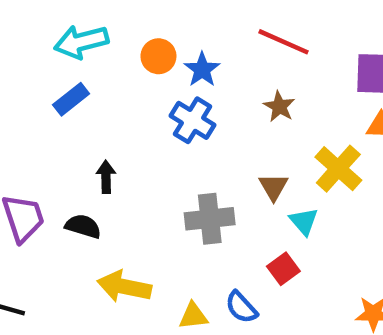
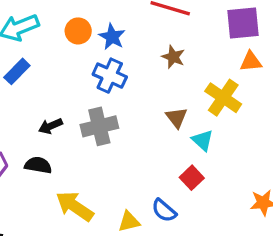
black arrow: (106, 177) -> (50, 126), turned -105
gray cross: (210, 219) -> (99, 126), moved
yellow arrow: (124, 287) -> (75, 206), turned 30

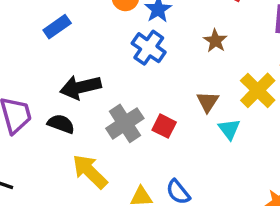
black arrow: (50, 126) -> (80, 87), size x1.6
gray cross: (99, 126) -> (125, 123), moved, turned -30
red square: (192, 178) -> (164, 126), moved, turned -30

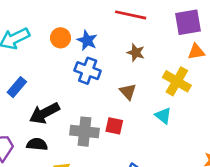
blue rectangle: (57, 27) -> (17, 87), moved
brown triangle: (208, 102) -> (128, 92), moved
gray cross: (125, 123) -> (84, 132), turned -36

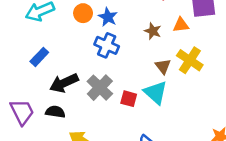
orange triangle: (196, 52) -> (181, 25), moved
brown triangle: (128, 92) -> (163, 66), moved
cyan triangle: (163, 116) -> (156, 93), moved, size x1.5
gray cross: (84, 132) -> (100, 88), moved, turned 35

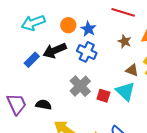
brown triangle: (163, 66) -> (132, 70), turned -32
black arrow: (64, 83) -> (55, 50), moved

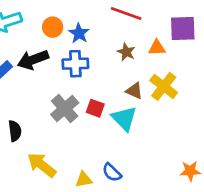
blue cross: (87, 52) -> (75, 64), turned -30
red square: (103, 96) -> (95, 108), moved
black semicircle: (44, 105) -> (15, 131), turned 70

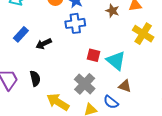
black arrow: (33, 60) -> (44, 44), moved, size x0.7
brown triangle: (134, 91) -> (125, 86), moved
gray cross: (65, 109) -> (85, 84), moved

